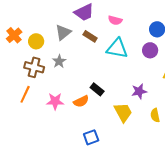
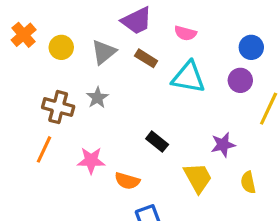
orange cross: (14, 35) -> (24, 35), moved
yellow circle: (36, 41) -> (61, 47), moved
orange semicircle: (81, 101) -> (127, 181), moved, turned 42

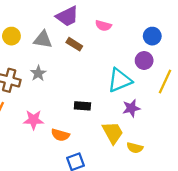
gray triangle: (104, 52) -> (43, 40), turned 48
cyan triangle: (188, 77) -> (120, 80), moved, turned -32
black rectangle: (157, 142) -> (82, 106), turned -35
yellow semicircle: (248, 182) -> (135, 148), moved, turned -63

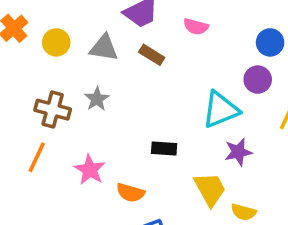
pink star: (34, 120) -> (90, 170), turned 30

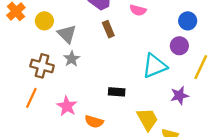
gray triangle: (104, 48) -> (67, 34), moved, turned 36
brown rectangle: (152, 55) -> (108, 29), turned 35
purple star: (238, 152) -> (179, 96), moved

